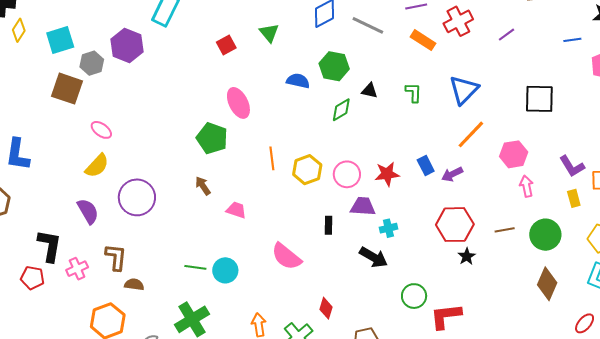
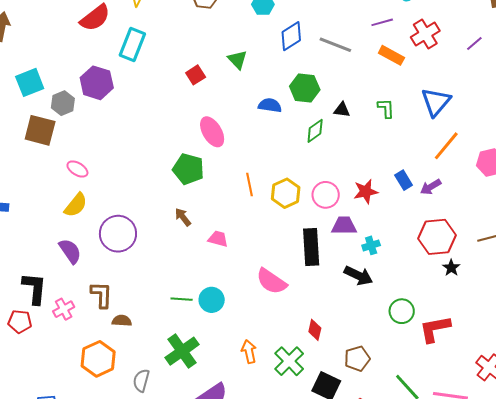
black rectangle: (329, 225) -> (311, 247), size x2.0

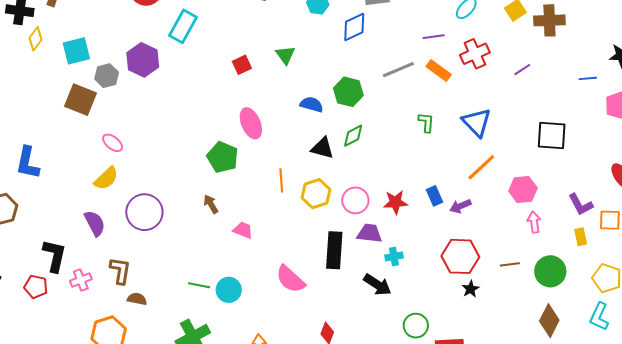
blue diamond: (291, 36) -> (354, 27), moved
gray line: (335, 45) -> (398, 70), moved, turned -52
blue triangle: (436, 102) -> (477, 122), turned -32
black triangle: (342, 110) -> (322, 148), moved, size x1.4

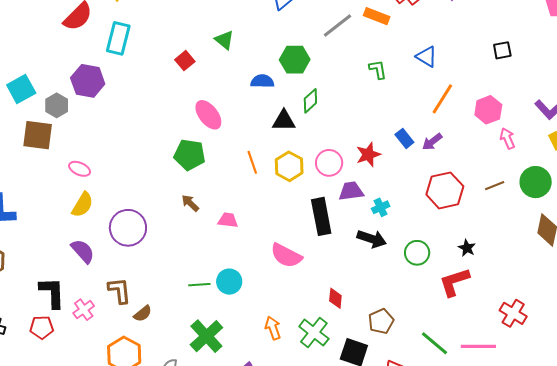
blue triangle: (477, 122) -> (427, 57), size x0.7
black square: (552, 136) -> (502, 50), size x0.6
black star: (471, 289) -> (467, 248), moved
brown semicircle: (137, 299) -> (143, 314), turned 144
green circle: (416, 326) -> (417, 253), moved

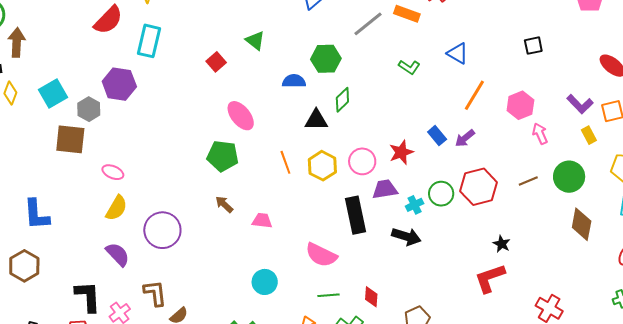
green L-shape: (378, 69) -> (409, 67), turned 135
green circle: (417, 253) -> (441, 194), moved
green line: (199, 285) -> (329, 295), moved

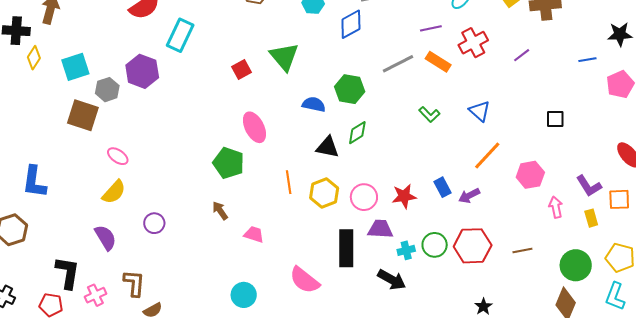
green triangle: (255, 41) -> (284, 57), size x1.5
pink arrow: (540, 134) -> (556, 207), moved
green circle: (569, 177) -> (576, 265), moved
purple circle: (162, 230) -> (154, 223), size x0.6

